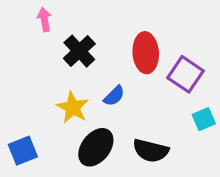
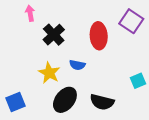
purple square: (186, 74) -> (131, 21), moved
blue semicircle: (114, 96) -> (77, 65), turned 56

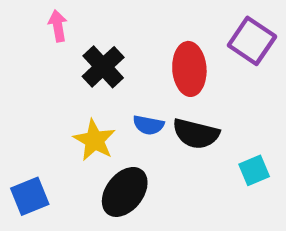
cyan square: (138, 81) -> (254, 170), moved
black semicircle: (102, 102) -> (196, 134), moved

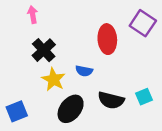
black cross: (103, 67) -> (44, 50), moved
black semicircle: (196, 134) -> (111, 100), moved

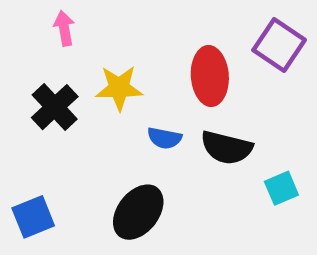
black cross: (44, 50) -> (55, 107), moved
yellow star: (53, 79) -> (119, 88), moved, turned -30
black semicircle: (111, 100) -> (227, 148), moved

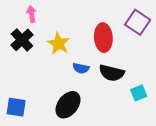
yellow star: (119, 88) -> (59, 43), turned 30
black cross: (55, 107) -> (22, 40), moved
blue square: (33, 217) -> (16, 107), turned 30

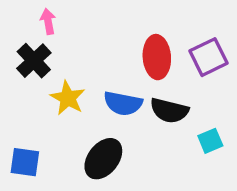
purple square: (138, 22) -> (209, 57), moved, turned 30
yellow star: (59, 43) -> (68, 98), moved
blue semicircle: (81, 68) -> (123, 103), size x1.5

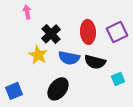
black cross: (34, 61) -> (51, 34), moved
blue square: (25, 162) -> (14, 91), turned -30

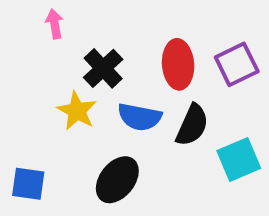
black semicircle: (95, 62) -> (192, 125), turned -80
cyan square: (118, 79) -> (239, 159), size x1.5
blue square: (14, 91) -> (28, 184), turned 30

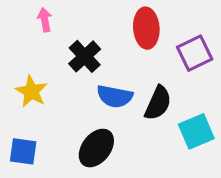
red ellipse: (178, 64) -> (146, 28), moved
yellow star: (77, 111) -> (31, 91), moved

